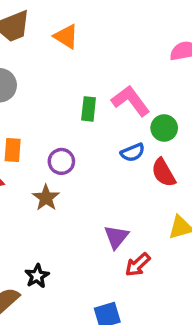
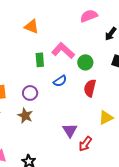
orange triangle: (66, 36) -> (32, 27), moved
blue semicircle: (133, 153) -> (60, 81), moved
red semicircle: (163, 173) -> (90, 88), turned 54

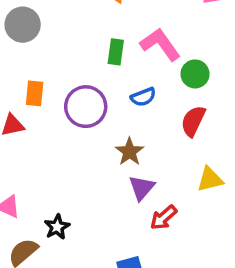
purple circle: (30, 93) -> (86, 107), size x1.5
brown star: (25, 116) -> (129, 152), moved

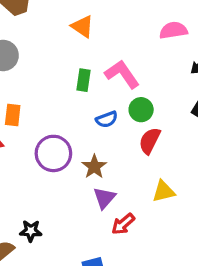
green circle: (195, 74) -> (141, 110), moved
purple circle: (86, 107) -> (53, 153), moved
black star: (57, 227) -> (31, 231), turned 30

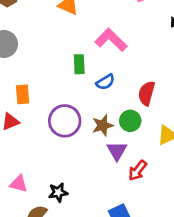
green rectangle: (83, 80) -> (79, 64), moved
green circle: (141, 110) -> (130, 121), moved
brown star: (94, 167) -> (103, 125), turned 30

